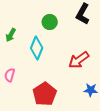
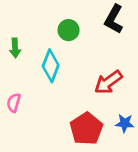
green arrow: (11, 35) -> (15, 48), turned -32
red pentagon: (45, 94) -> (86, 129), moved

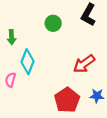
cyan diamond: (51, 66) -> (28, 62), moved

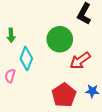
green circle: (53, 23) -> (60, 39), moved, size x1.6

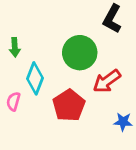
red pentagon: (64, 95) -> (69, 105), moved

